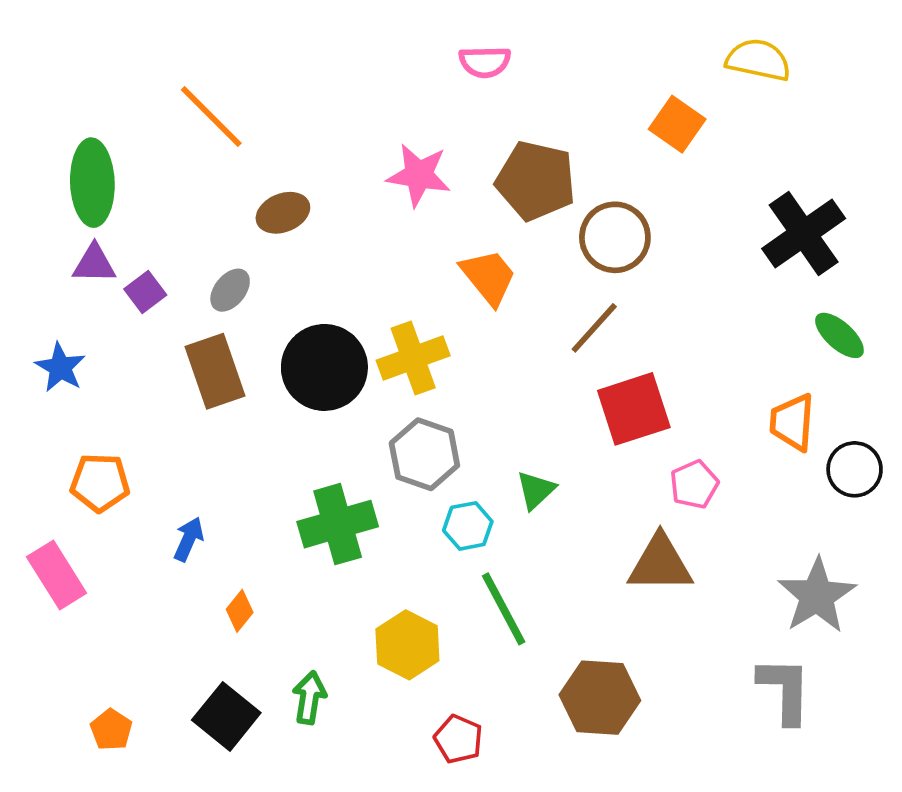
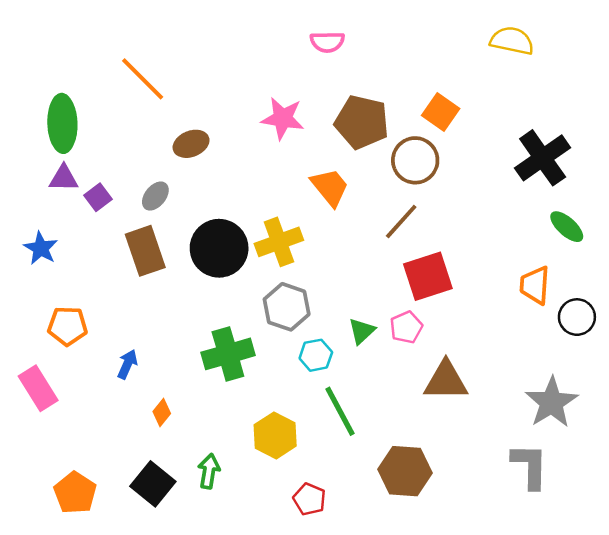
orange square: (677, 124) -> (441, 112), moved
pink pentagon: (694, 484) -> (406, 327), moved
orange pentagon: (111, 730) -> (75, 493), size x1.5

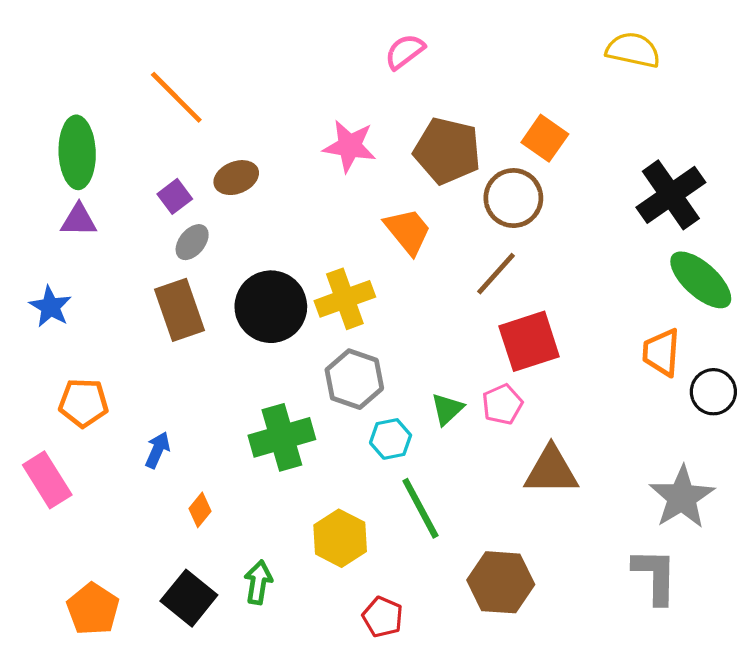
pink semicircle: (327, 42) -> (405, 52), turned 144
purple square: (98, 197) -> (175, 196), moved
green ellipse: (567, 227) -> (701, 280), size x1.5

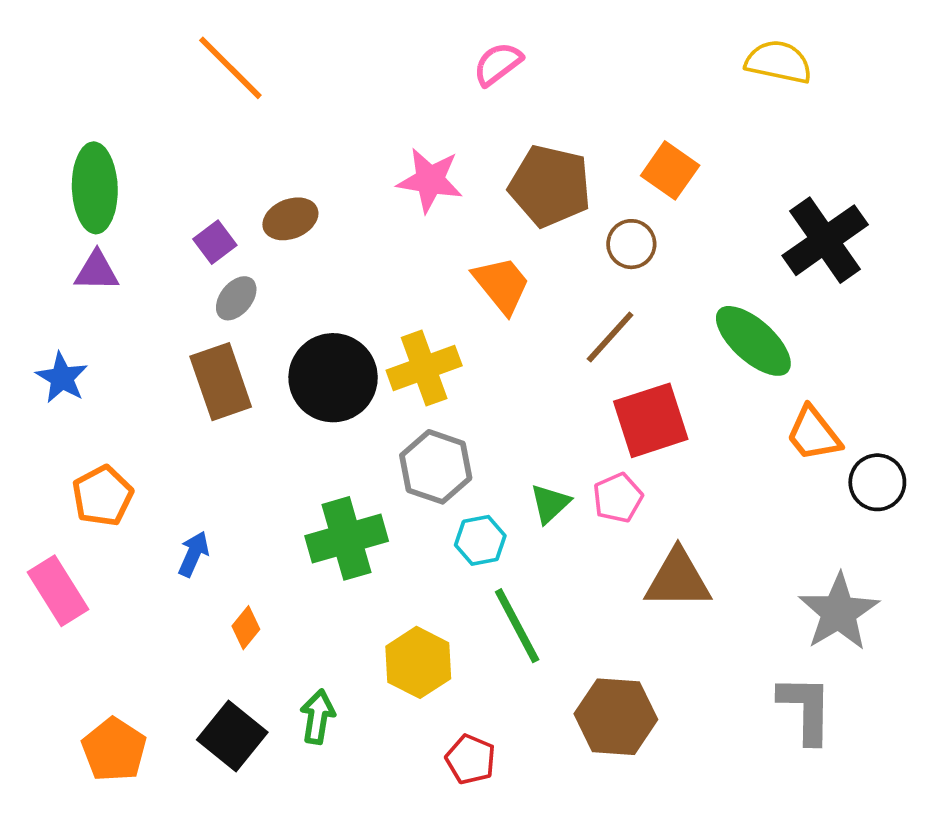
orange line: (176, 97) -> (230, 68), moved
brown circle: (513, 198) -> (631, 244), size x0.7
green ellipse: (701, 280) -> (753, 341), moved
orange trapezoid: (661, 352) -> (813, 434), turned -42
orange pentagon: (83, 403) -> (103, 496), turned -30

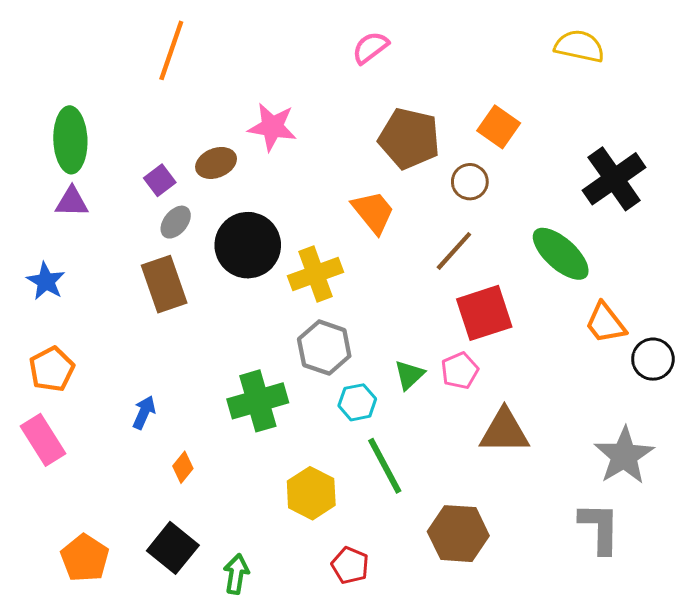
orange line: (230, 68) -> (171, 50), turned 64
pink star: (430, 180) -> (272, 127), moved
black circle: (333, 378) -> (248, 245), moved
orange pentagon: (103, 496) -> (52, 369), moved
green arrow: (318, 717) -> (236, 574), moved

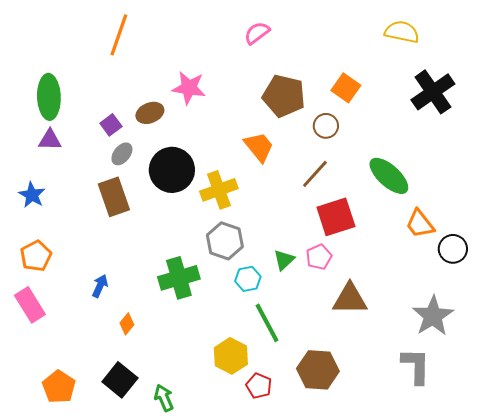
black cross: (614, 179) -> (433, 92), moved
yellow hexagon: (311, 493) -> (231, 356), moved
red pentagon: (350, 565) -> (259, 386), moved
green arrow: (236, 574) -> (164, 398), turned -32

